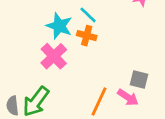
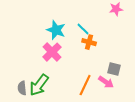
cyan line: (88, 15) -> (83, 29), moved
orange cross: (87, 36) -> (89, 42), moved

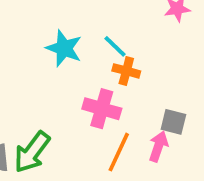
pink cross: (52, 52) -> (102, 109), moved, turned -30
pink arrow: (106, 82) -> (158, 146), turned -105

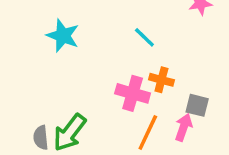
cyan star: (64, 48) -> (63, 36), moved
orange cross: (126, 71) -> (161, 80), moved

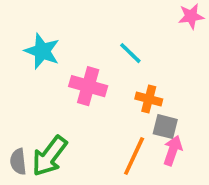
pink cross: (133, 93) -> (88, 86), moved
gray square: (197, 105) -> (165, 127), moved

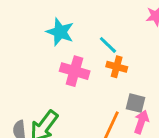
cyan star: (42, 51) -> (60, 32), moved
orange cross: (149, 99) -> (117, 67), moved

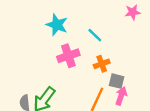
orange cross: (117, 67) -> (102, 64), moved, turned -35
pink cross: (75, 71) -> (68, 56), turned -35

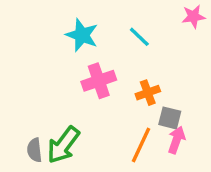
cyan line: (95, 35) -> (139, 37), moved

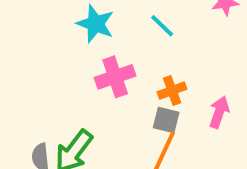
gray square: (170, 118) -> (166, 120), moved
pink arrow: (177, 140) -> (219, 112), moved

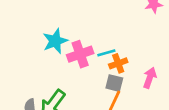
cyan star: (95, 24) -> (55, 41), moved, turned 30
cyan line: (162, 26) -> (106, 53), moved, turned -60

